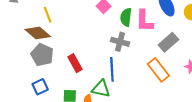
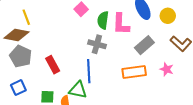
brown diamond: (38, 33) -> (16, 35), turned -30
orange rectangle: (158, 70) -> (134, 72), turned -60

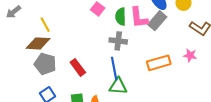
gray rectangle: (144, 45) -> (157, 21), moved
green triangle: (78, 90) -> (118, 86), moved

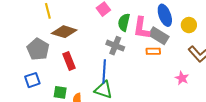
gray rectangle: (157, 21) -> (159, 36), turned 66
brown diamond: (38, 43) -> (64, 32), moved
orange rectangle: (159, 63) -> (153, 51), moved, size x0.6

